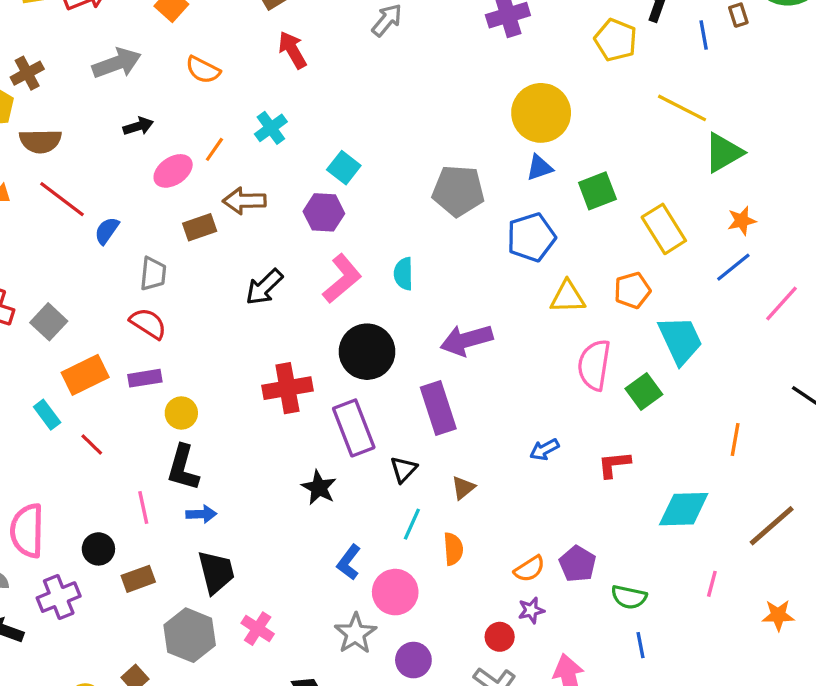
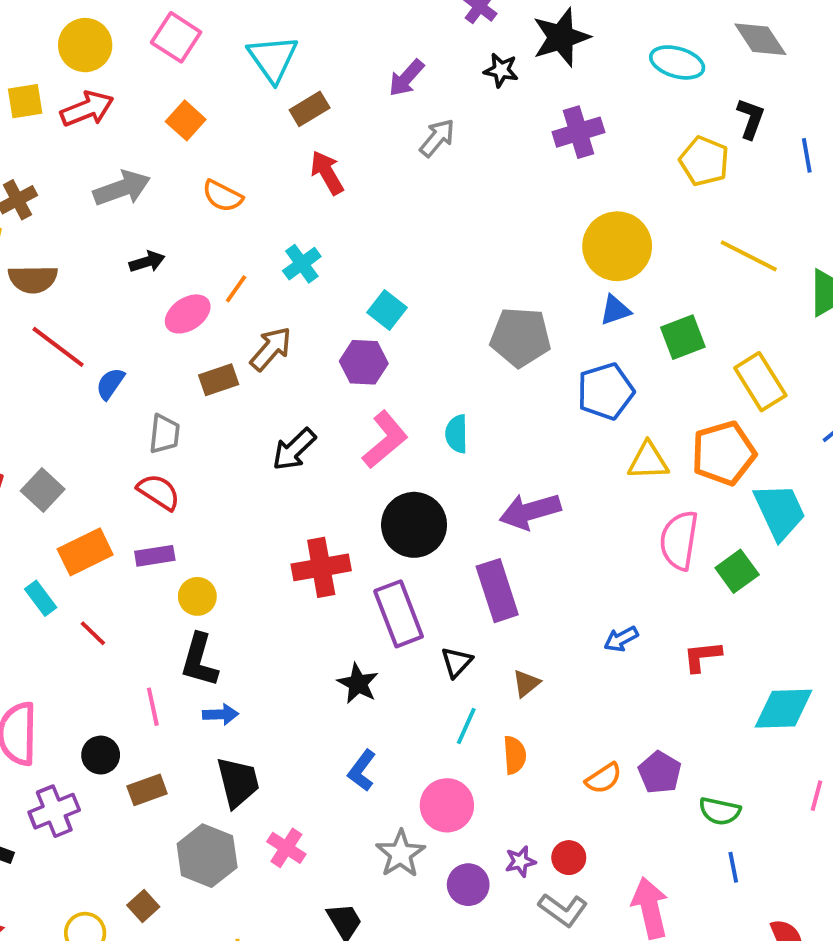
yellow line: (682, 108) -> (749, 256), moved
brown arrow: (244, 201) -> (271, 349), turned 132
orange pentagon: (632, 290) -> (724, 453), size x1.5
blue L-shape: (349, 562) -> (362, 771), moved
purple star: (531, 610) -> (520, 861), moved

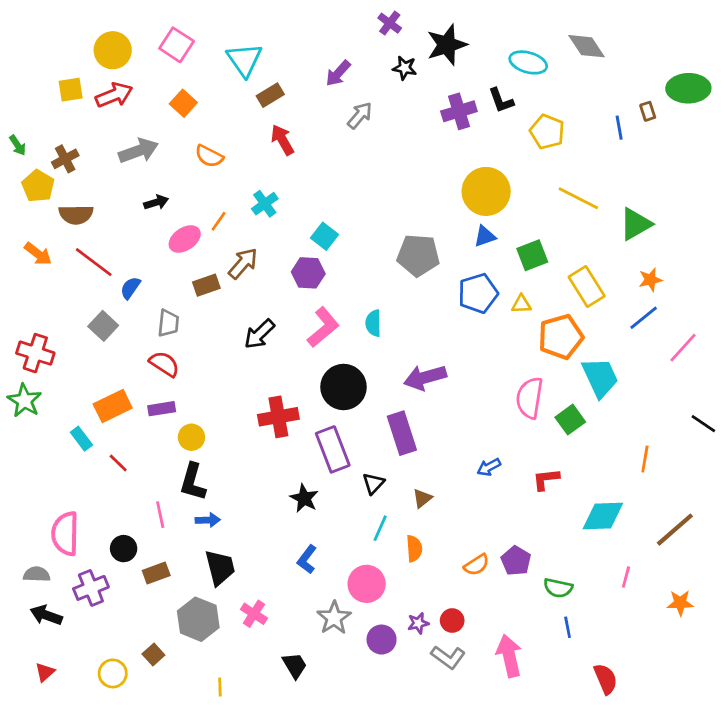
black L-shape: (751, 119) -> (501, 100), moved, turned 140
yellow triangle: (648, 461) -> (521, 304), moved, size x0.7
gray square: (43, 490) -> (103, 326), moved

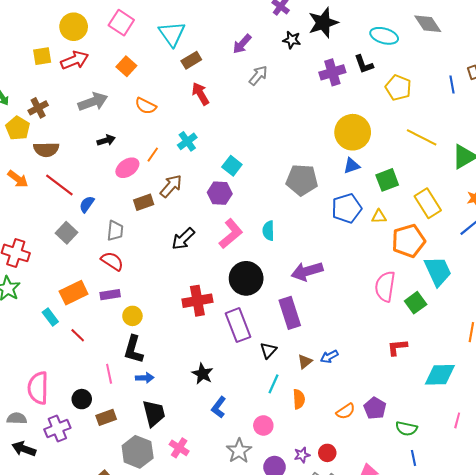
blue arrow: (489, 467) -> (329, 356), moved
black star: (304, 498) -> (202, 374), moved
pink circle: (367, 584) -> (263, 425), size x0.7

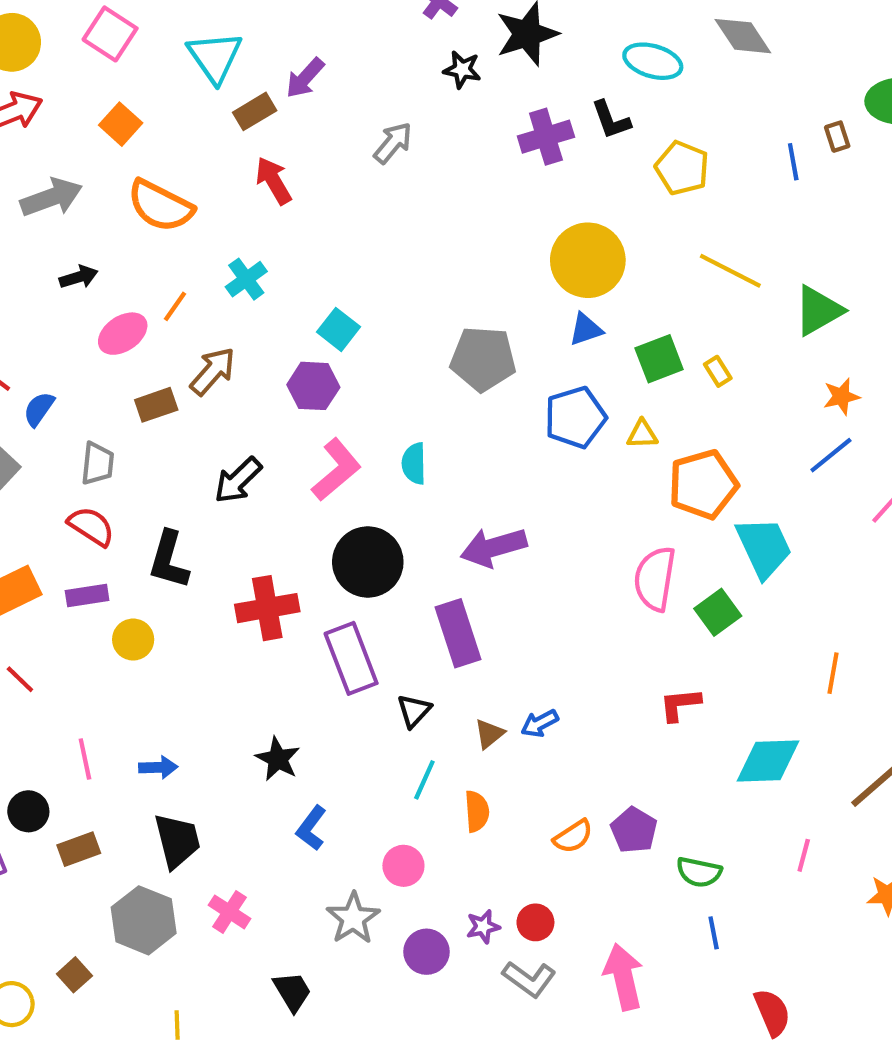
purple arrow: (242, 44) -> (305, 78), moved
orange semicircle: (146, 106) -> (160, 206), size x1.5
yellow rectangle: (428, 203) -> (718, 371), moved, size x0.5
black L-shape: (133, 349) -> (169, 560), moved

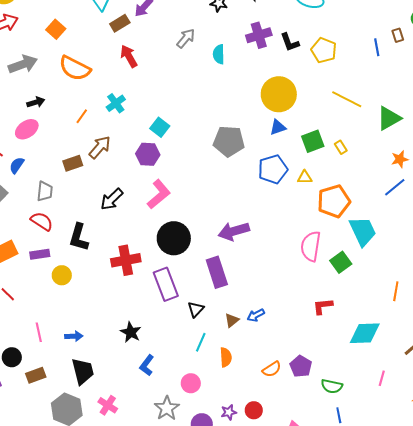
black L-shape: (611, 120) -> (290, 42), moved
pink ellipse: (123, 334) -> (27, 129), moved
cyan semicircle: (414, 463) -> (219, 54), moved

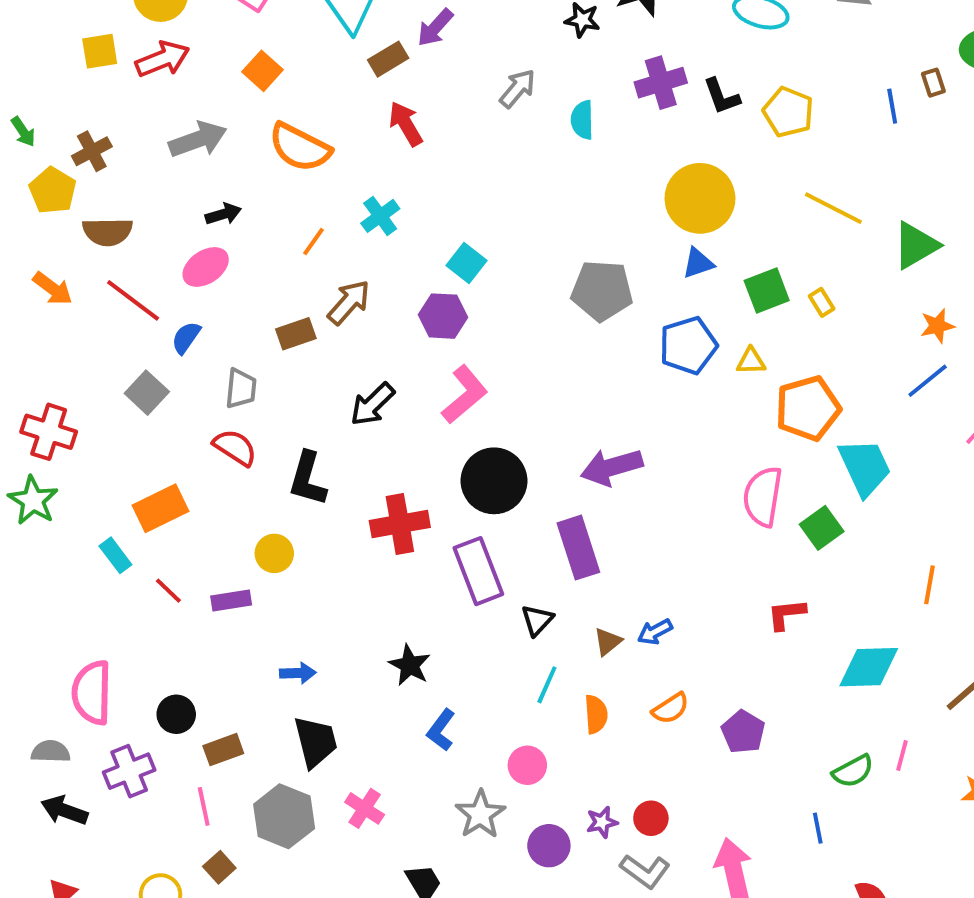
purple rectangle: (40, 254) -> (231, 600), moved
pink line: (39, 332) -> (204, 806), moved
orange semicircle: (272, 369) -> (671, 708), moved
green semicircle: (332, 386) -> (853, 771), moved, turned -40

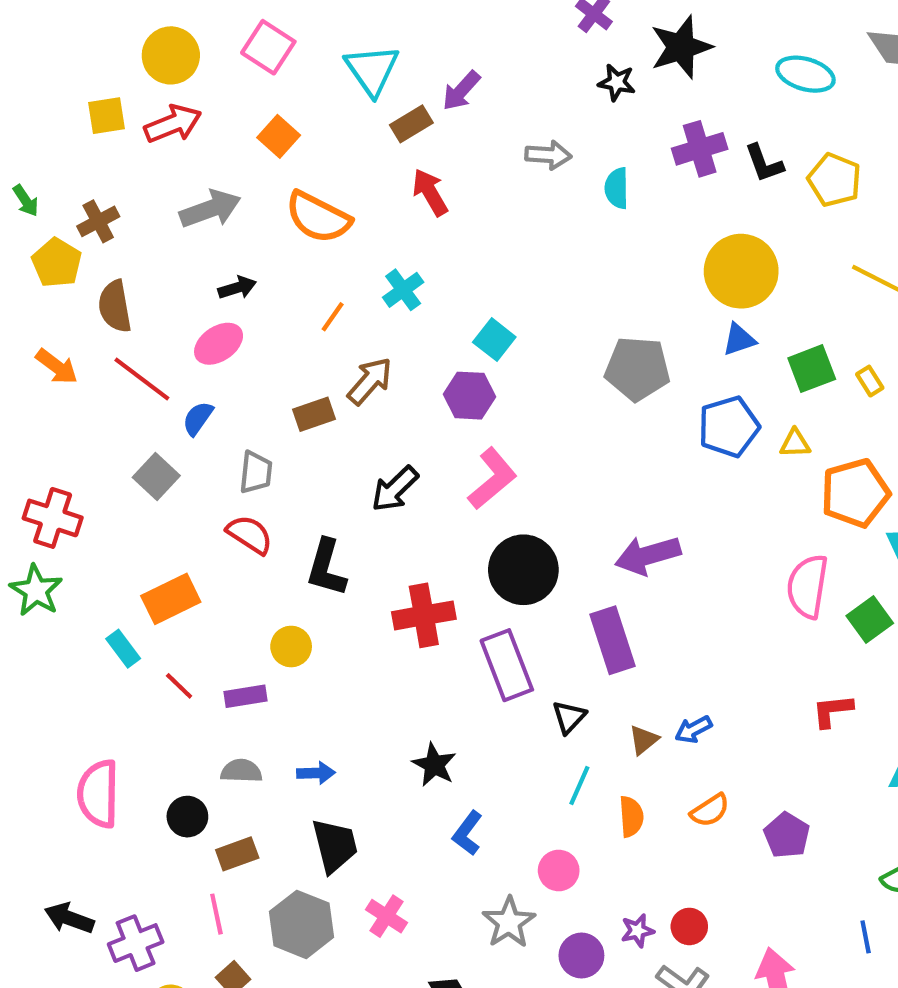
gray arrow: (518, 88) -> (548, 155), turned 54
brown semicircle: (108, 232) -> (115, 306), turned 81
gray semicircle: (51, 752) -> (241, 771), moved
purple cross: (129, 771) -> (136, 943), moved

